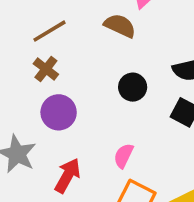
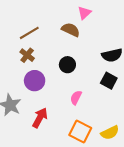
black circle: (133, 87) -> (67, 65), moved
pink semicircle: (124, 156) -> (76, 98), moved

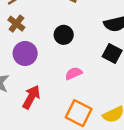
pink semicircle: (76, 98) -> (74, 73), turned 40

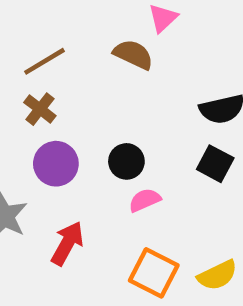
black circle: (64, 35) -> (126, 161), moved

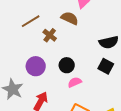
brown cross: (40, 109) -> (50, 35), moved

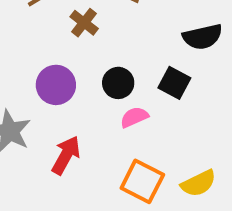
black square: (106, 66) -> (174, 83), moved

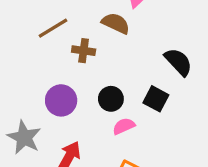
brown cross: (84, 23) -> (84, 51), turned -30
black semicircle: (203, 37) -> (178, 62), turned -120

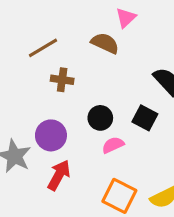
brown cross: (84, 51) -> (62, 80), moved
purple circle: (61, 100) -> (51, 135), moved

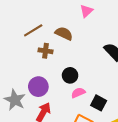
brown semicircle: (105, 43) -> (64, 33), moved
black square: (145, 118) -> (99, 103), moved

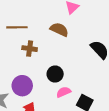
brown line: (33, 30) -> (17, 27), turned 30
brown semicircle: (64, 33) -> (59, 29), moved

